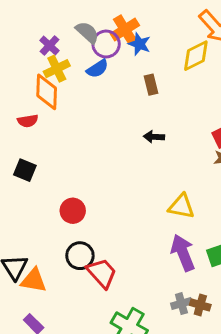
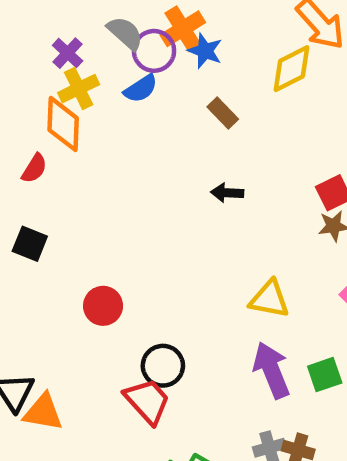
brown rectangle: (151, 85) -> (223, 113), turned -30
red semicircle: (28, 121) -> (34, 168), turned -48
black circle: (80, 256) -> (163, 366), moved

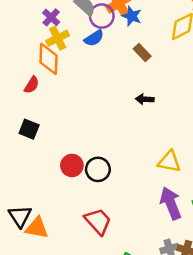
black circle: (163, 366) -> (98, 169), moved

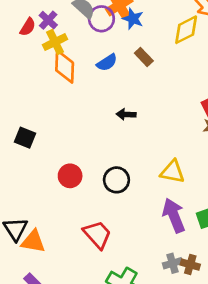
blue semicircle: (94, 38) -> (107, 62), moved
orange diamond: (49, 59) -> (65, 67), moved
red semicircle: (32, 85) -> (28, 27), moved
black arrow: (145, 99) -> (126, 114), moved
black circle: (98, 169) -> (116, 180), moved

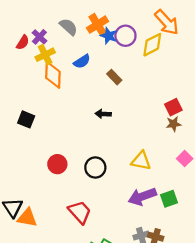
purple circle: (101, 19) -> (125, 36), moved
brown rectangle: (144, 57) -> (114, 77), moved
blue semicircle: (107, 62) -> (82, 61), moved
black square: (25, 138) -> (26, 119), moved
purple arrow: (174, 215) -> (142, 197), turned -88

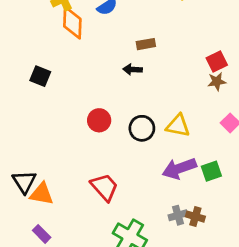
brown rectangle: (114, 77) -> (146, 44), moved, turned -56
red circle: (57, 164) -> (99, 120), moved
black circle: (95, 167) -> (142, 128), moved

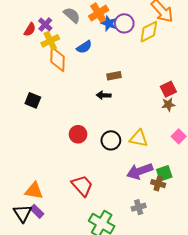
black triangle: (24, 182) -> (23, 213), moved
brown cross: (195, 217) -> (158, 184), moved
purple rectangle: (42, 234) -> (37, 211), moved

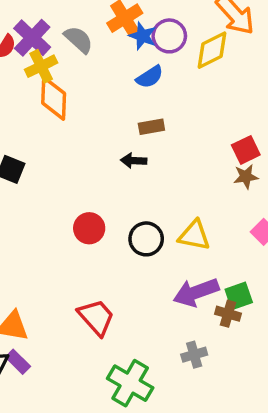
gray semicircle: (72, 15) -> (78, 40), moved
purple cross: (45, 24) -> (32, 38), size x1.5
blue semicircle: (84, 47) -> (150, 77), moved

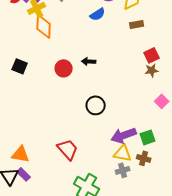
brown rectangle: (151, 127) -> (137, 24), moved
red circle: (89, 228) -> (64, 68), moved
yellow triangle: (194, 235) -> (123, 153), moved
brown cross: (228, 314) -> (144, 158), moved

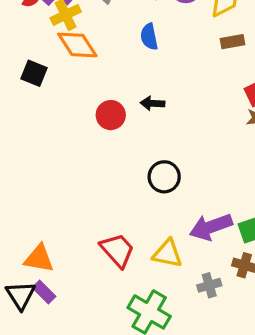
blue semicircle: (98, 14) -> (149, 37), moved, turned 112
orange diamond: (44, 26) -> (77, 45), turned -35
black square: (20, 66) -> (34, 73), moved
yellow triangle: (123, 153) -> (167, 254), moved

